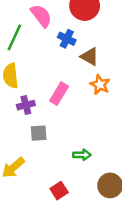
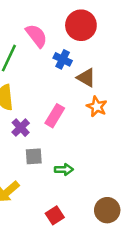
purple cross: (26, 105) -> (21, 128), turned -30
green arrow: (82, 155) -> (64, 169), moved

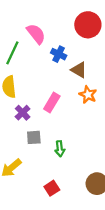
red circle: (81, 25) -> (88, 25), moved
green arrow: (64, 169) -> (60, 149), turned 84

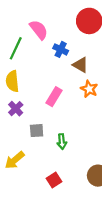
purple cross: (23, 113) -> (16, 109), moved

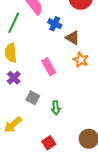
pink rectangle: (54, 97) -> (49, 67), turned -60
gray square: (37, 131) -> (33, 98), turned 32

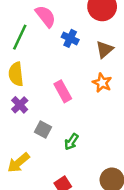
brown triangle: (73, 38) -> (105, 50), moved, turned 49
green arrow: (56, 108) -> (71, 142), turned 40

